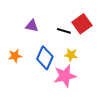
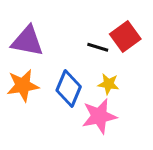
purple triangle: (32, 26) -> (27, 41), moved, size x1.6
orange star: (15, 56) -> (23, 85), size x1.5

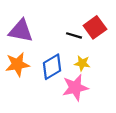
blue diamond: (69, 89) -> (52, 67), turned 36

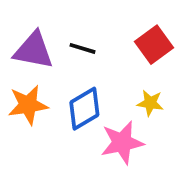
black line: (74, 35) -> (83, 48), moved
yellow star: (82, 63) -> (150, 103), moved

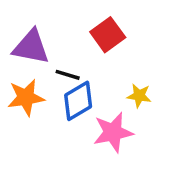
red square: (154, 45) -> (108, 35), moved
black line: (83, 48) -> (68, 75), moved

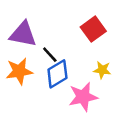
red square: (108, 35) -> (93, 29), moved
black line: (68, 75) -> (50, 55), turned 30

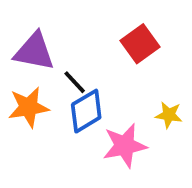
yellow star: (102, 70) -> (169, 115), moved

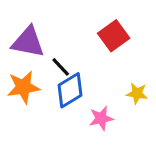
pink star: (125, 146) -> (101, 118), size x0.7

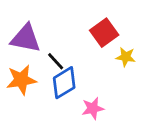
yellow star: (137, 93) -> (126, 57), moved

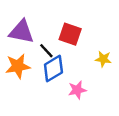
red square: (104, 33) -> (70, 34), moved, turned -35
yellow star: (126, 57) -> (103, 59), moved

